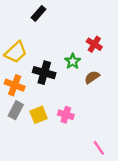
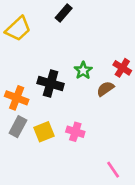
black rectangle: (39, 13) -> (64, 13), moved
red cross: (94, 44) -> (122, 68), moved
yellow trapezoid: (16, 52) -> (18, 29), moved

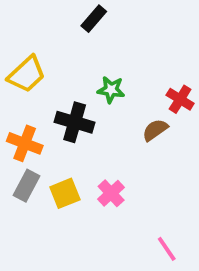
yellow trapezoid: (18, 29) -> (27, 74), moved
green star: (83, 70) -> (111, 90), moved, turned -30
pink cross: (75, 132) -> (111, 193), turned 30

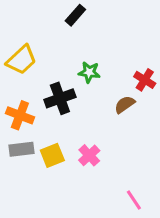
black cross: (75, 122) -> (60, 98), turned -36
gray rectangle: (27, 186) -> (21, 149), turned 55

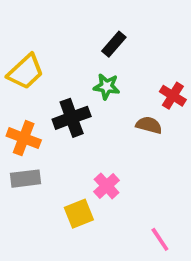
black rectangle: (75, 15) -> (114, 44), moved
brown semicircle: (125, 105) -> (149, 125), turned 50
yellow square: (52, 155) -> (79, 214), moved

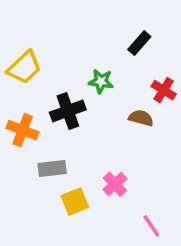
black rectangle: (114, 44) -> (139, 43), moved
gray rectangle: (26, 179) -> (52, 168), moved
pink cross: (107, 186) -> (115, 184), moved

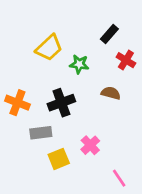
yellow trapezoid: (24, 67) -> (49, 48), moved
red cross: (164, 90) -> (126, 60), moved
black cross: (68, 111) -> (61, 103), moved

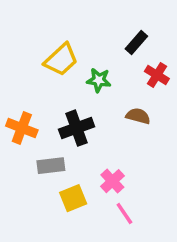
pink line: (119, 178) -> (124, 214), moved

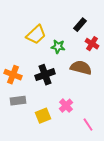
brown semicircle: (138, 116) -> (81, 68), size x1.5
gray rectangle: (51, 166) -> (18, 101), moved
pink line: (124, 214) -> (88, 125), moved

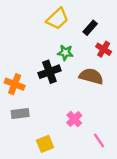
yellow trapezoid: (36, 35) -> (57, 19), moved
black cross: (45, 75) -> (49, 72), moved
yellow square: (43, 116) -> (45, 144), moved

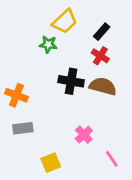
red cross: (104, 49) -> (100, 56), moved
green star: (65, 53) -> (48, 44), moved
black cross: (49, 72) -> (71, 81), moved, turned 30

